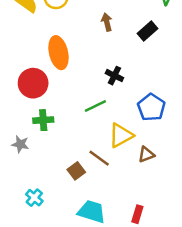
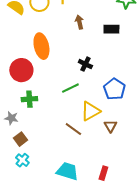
black rectangle: (148, 31) -> (111, 29), turned 42
brown triangle: (146, 154) -> (110, 126), turned -40
brown square: (76, 171) -> (20, 139), moved

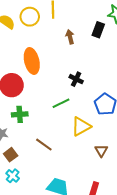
black rectangle: (111, 29) -> (98, 30), moved, turned -70
brown triangle: (110, 126) -> (101, 151), moved
brown line: (73, 129) -> (44, 145), moved

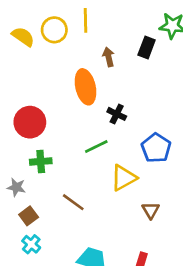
orange ellipse: (32, 61) -> (86, 87), moved

